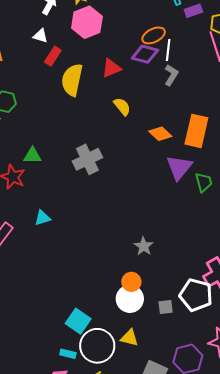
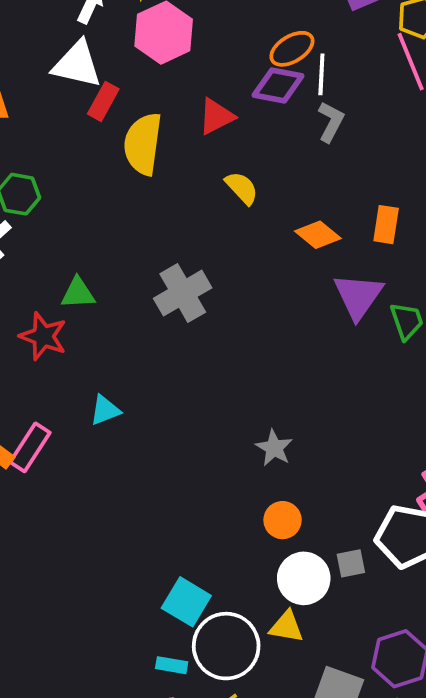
white triangle: (40, 36) -> (77, 64), size x1.8
orange rectangle: (196, 131) -> (386, 225), size x0.6
gray star: (144, 246) -> (274, 448), moved
white circle: (130, 299) -> (304, 578), moved

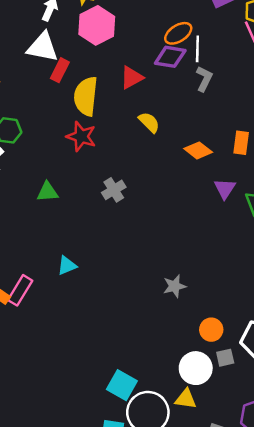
gray cross: (183, 293) -> (114, 190), size x0.7
purple triangle: (358, 296) -> (225, 189), size x0.7
red star: (43, 336) -> (81, 136), moved
gray star: (274, 448) -> (175, 286), turned 30
orange circle: (283, 520) -> (211, 330), moved

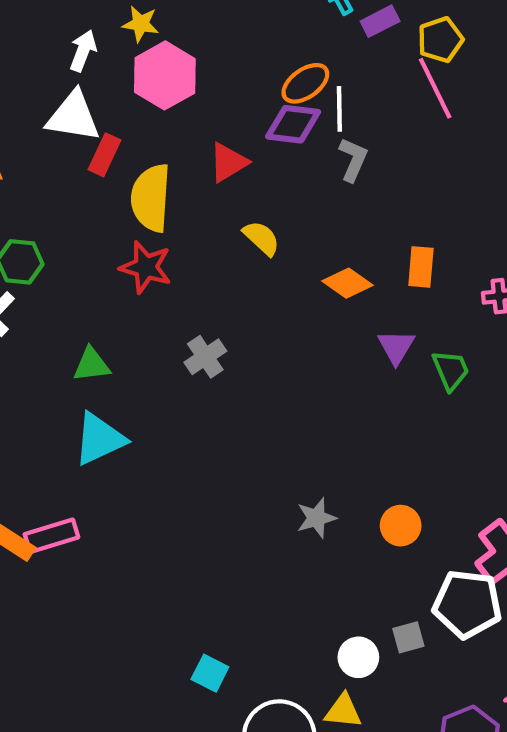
cyan triangle: (67, 265) -> (99, 439), moved, size x1.6
pink rectangle: (20, 290) -> (51, 536), turned 44
orange circle: (211, 330) -> (401, 526), moved
white circle: (196, 368) -> (358, 657), size x0.7
cyan square: (122, 385) -> (210, 673), moved, size x0.7

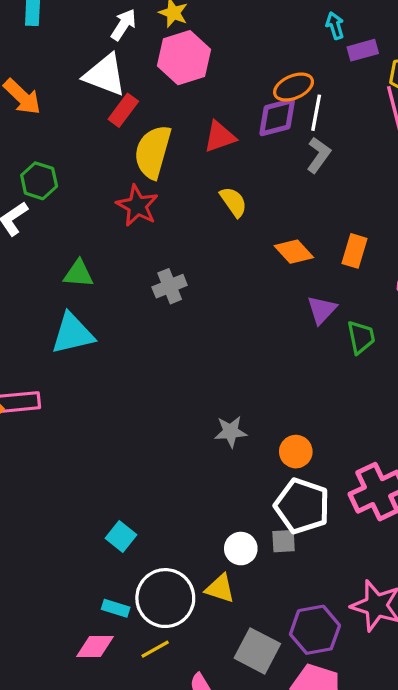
purple diamond: (293, 124) -> (277, 117), turned -33
white pentagon: (467, 604) -> (302, 506), moved

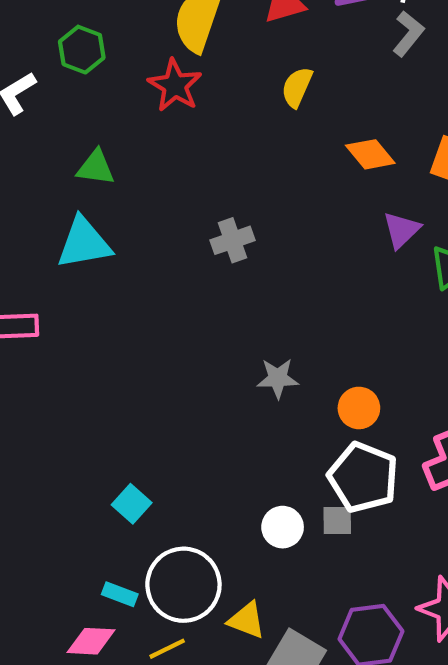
green hexagon: (39, 181) -> (82, 50), moved
yellow semicircle: (233, 202) -> (297, 87), turned -124
gray cross: (170, 286) -> (232, 240), moved
yellow triangle: (220, 588) -> (247, 620), moved

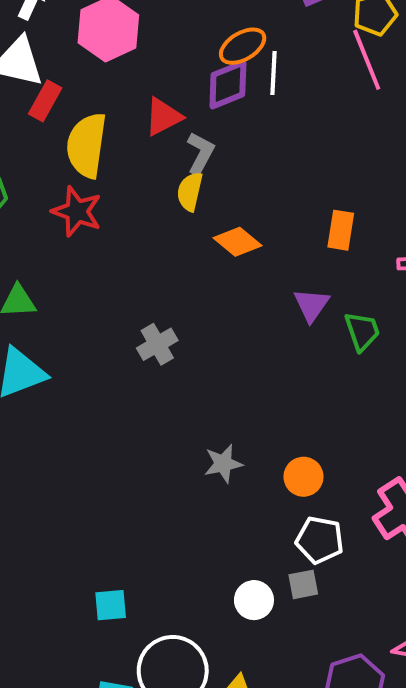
gray L-shape: (408, 34) -> (200, 153), moved
orange diamond: (370, 154) -> (237, 242), moved
white pentagon: (363, 477) -> (320, 540), size x0.7
cyan square: (132, 504) -> (111, 605), turned -36

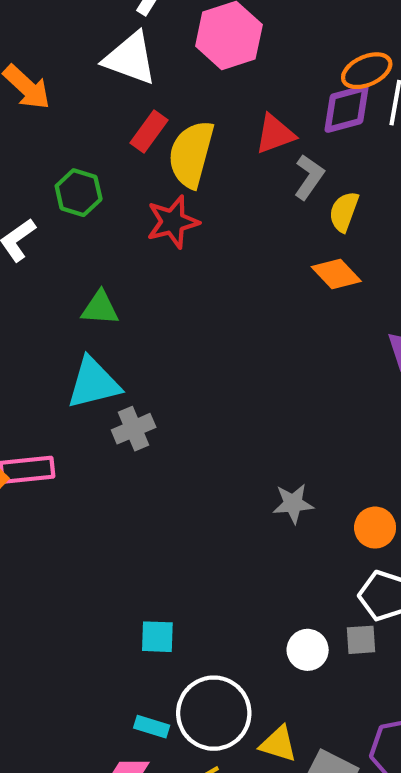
red rectangle: (45, 101) -> (149, 132), moved
yellow semicircle: (190, 192) -> (344, 212), moved
red star: (77, 211) -> (173, 222), turned 30
gray cross: (157, 344) -> (134, 429), moved

